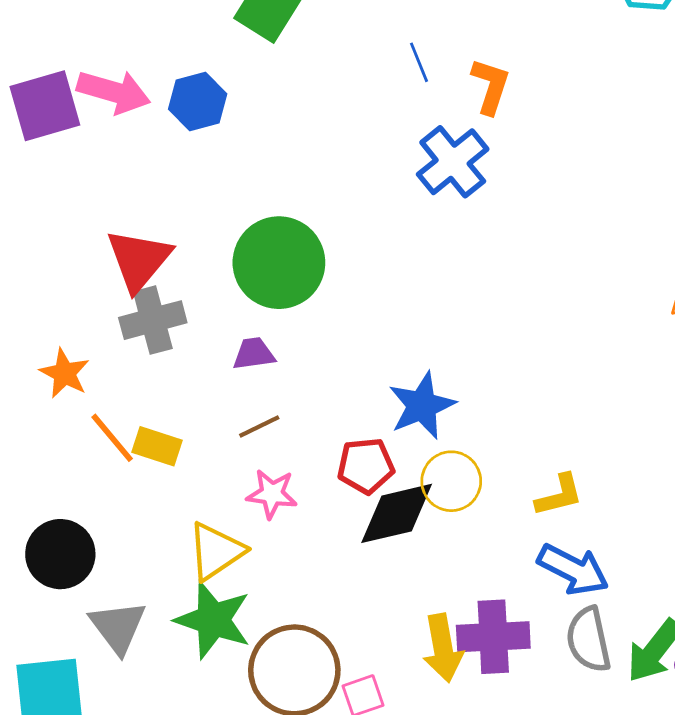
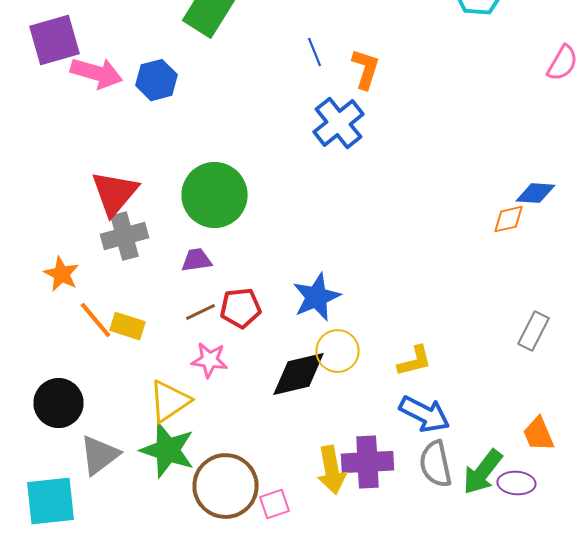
purple square: (45, 106) -> (54, 40), moved
red pentagon: (366, 466) -> (240, 308), moved
gray triangle: (118, 627) -> (100, 455), turned 30

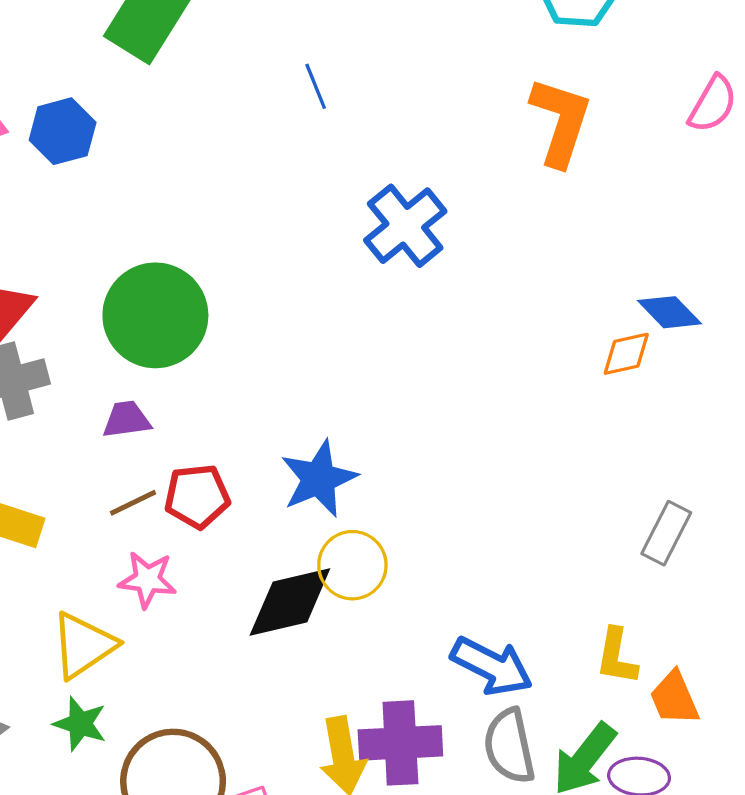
orange L-shape: (366, 69) -> (561, 122), moved, size x1.4
blue cross: (338, 123) -> (405, 226), moved
blue diamond: (536, 193) -> (669, 312), turned 42
yellow L-shape: (414, 361) -> (617, 656), moved, turned 114
green star: (168, 450) -> (80, 724), size x0.6

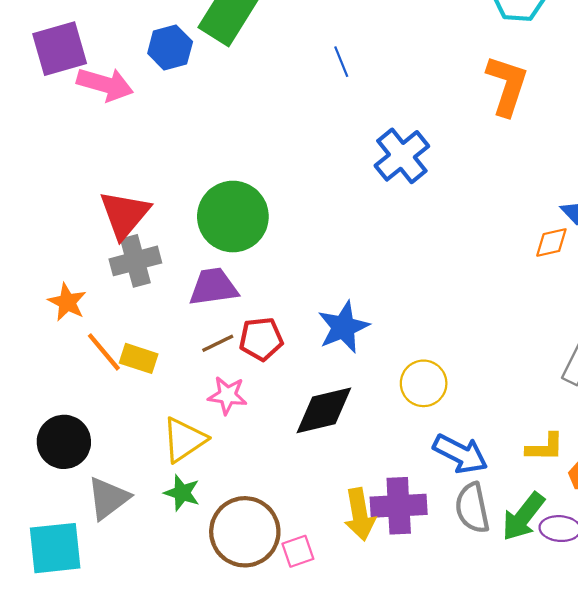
blue hexagon: (63, 131) -> (170, 48), moved
purple trapezoid: (127, 419) -> (213, 287), size x1.5
yellow circle: (352, 565) -> (424, 383), moved
yellow L-shape: (617, 656) -> (545, 447), turned -99

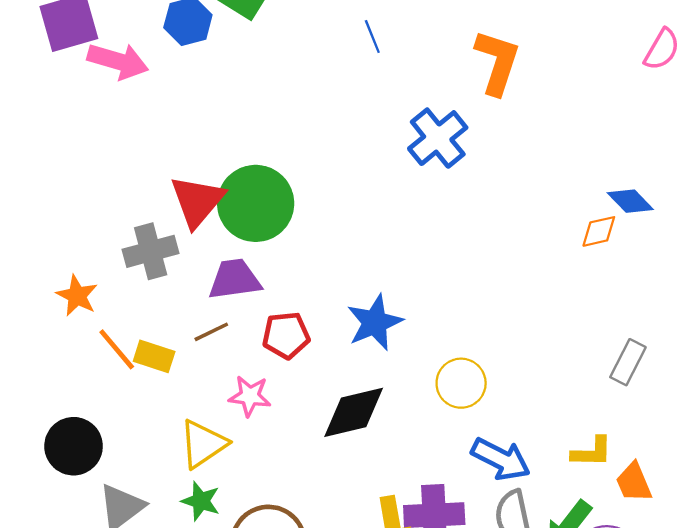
orange L-shape: (507, 85) -> (497, 62), moved
red triangle: (125, 214) -> (197, 201), moved
brown line: (218, 343) -> (211, 332), moved

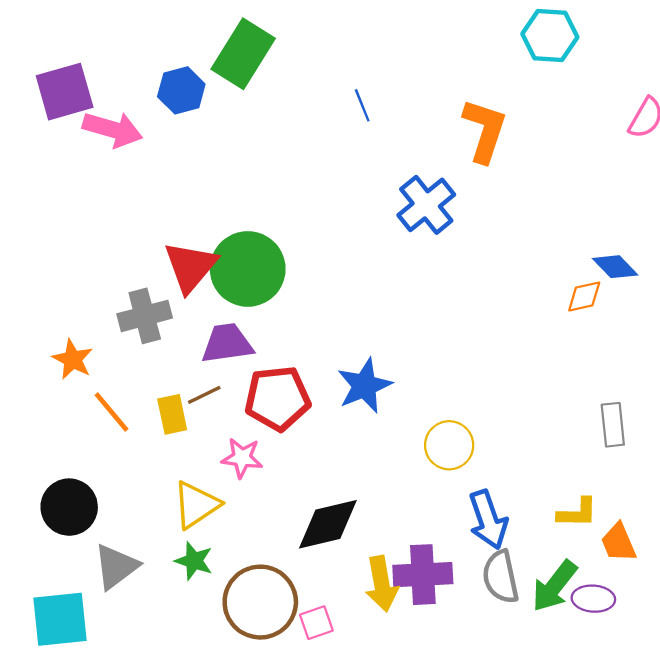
red pentagon: (286, 335) -> (277, 398), size x1.4
yellow rectangle: (154, 356) -> (172, 414), moved, turned 60
gray rectangle: (628, 362) -> (613, 425), turned -33
black diamond: (354, 412) -> (328, 524), moved
blue arrow: (501, 459) -> (488, 520), turned 44

